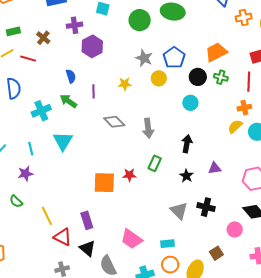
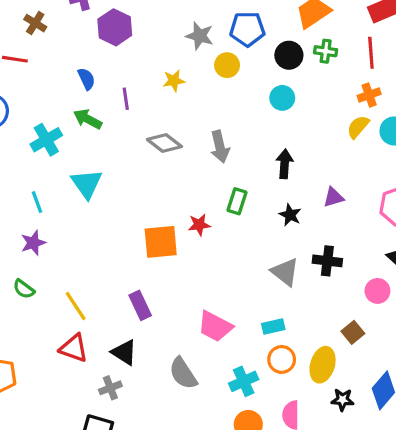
blue pentagon: (174, 58) -> (247, 29), turned -30
red triangle: (63, 237) -> (74, 348), moved
black triangle: (87, 248) -> (124, 352), moved

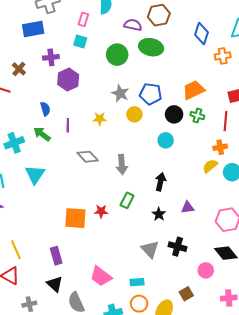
black triangle: (124, 352) -> (55, 284), moved

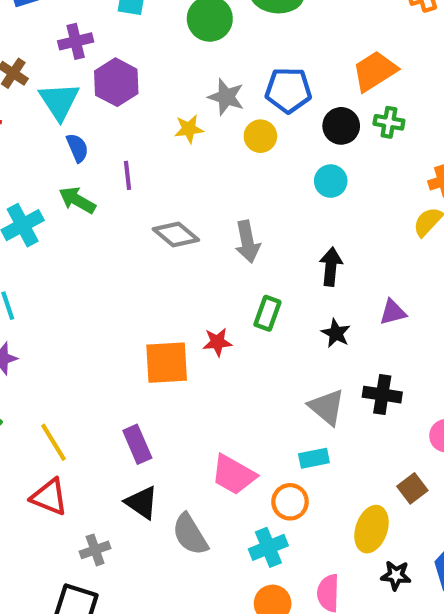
yellow star: (100, 119) -> (189, 129), moved
cyan triangle: (35, 174) -> (59, 101), moved
cyan rectangle: (137, 282) -> (314, 458), moved
orange circle: (139, 304) -> (290, 502), moved

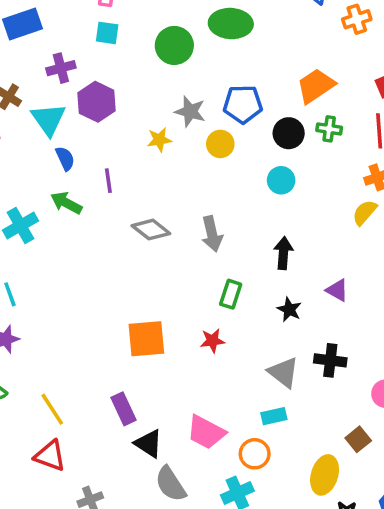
purple triangle: (393, 312) -> (337, 290), turned 45
red star: (217, 342) -> (212, 341), moved
black triangle: (142, 502) -> (148, 444), moved

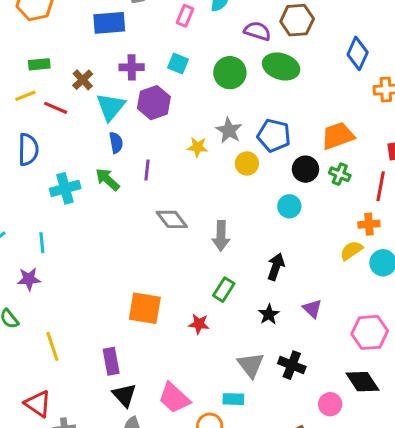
cyan square: (107, 33) -> (178, 63), moved
red triangle: (50, 456) -> (38, 404), moved

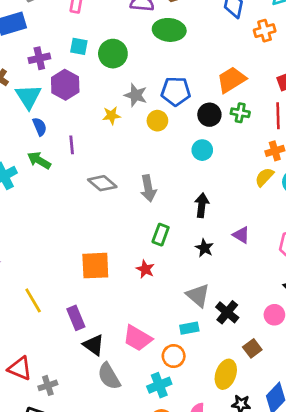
green circle: (230, 73) -> (113, 54), moved
red star: (199, 324) -> (145, 269), turned 30
yellow line: (52, 346) -> (33, 300), moved
black cross: (292, 365) -> (227, 312), moved, turned 30

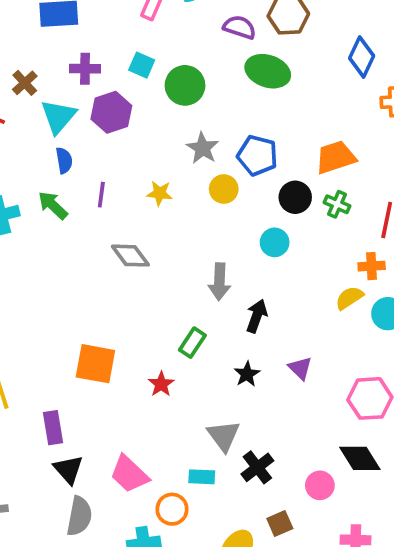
yellow star: (111, 115) -> (159, 193), moved
gray arrow: (148, 188) -> (219, 282), moved
gray semicircle: (109, 376) -> (79, 516), turned -152

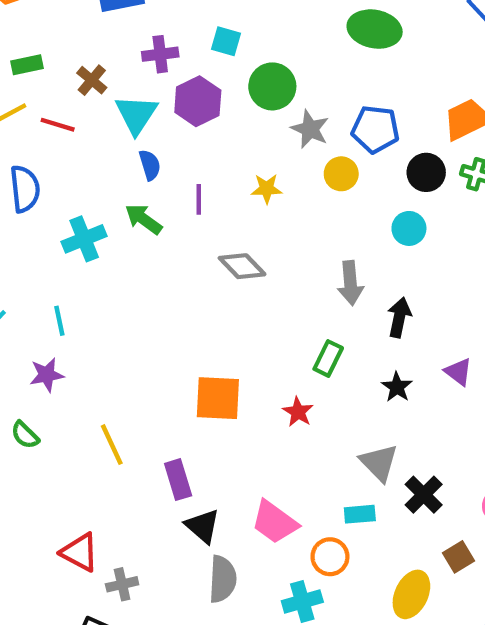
green circle: (185, 85) -> (272, 86), moved

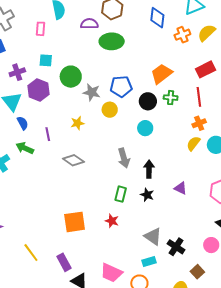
black star: (397, 387) -> (147, 195), moved

